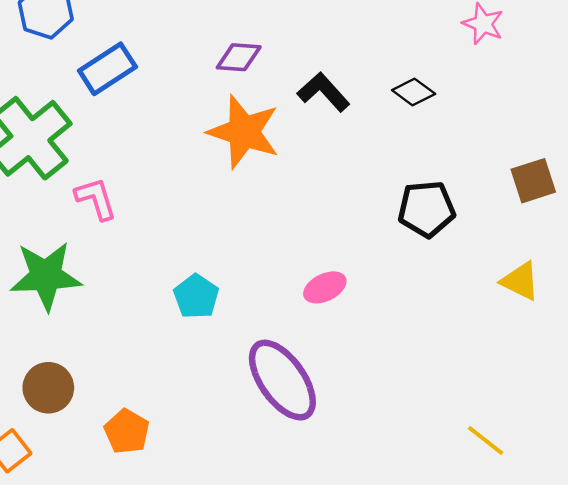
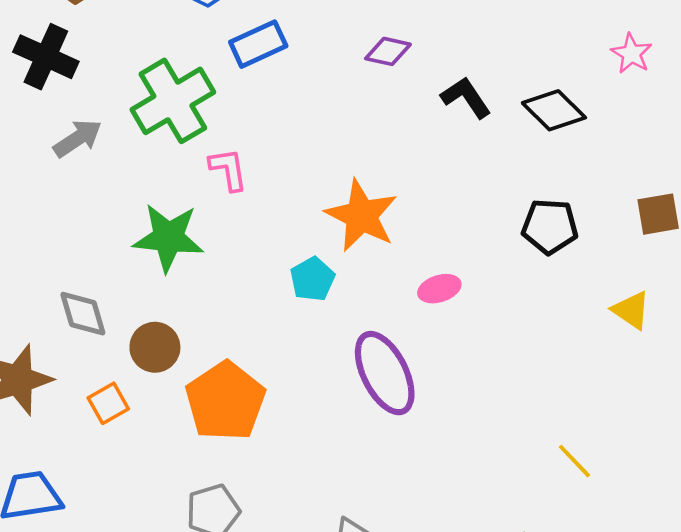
black diamond: (414, 92) -> (554, 110), size x1.5
orange star: (244, 132) -> (361, 216), moved
orange pentagon: (127, 431) -> (225, 401), size x1.8

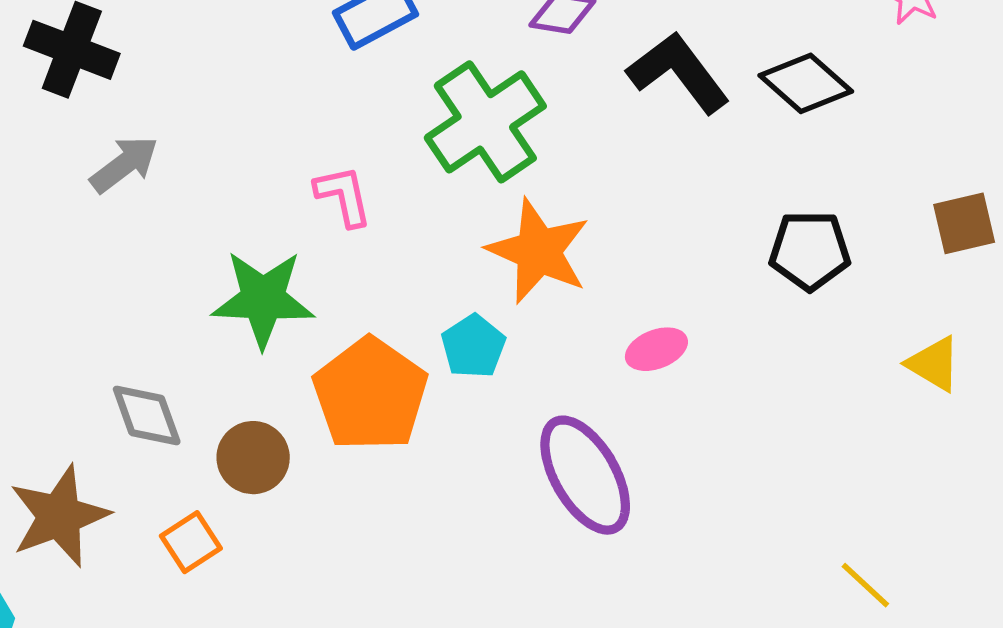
black L-shape: (466, 97) -> (678, 72), size x1.4
green cross: (173, 101) -> (485, 122), moved
orange pentagon: (225, 401) -> (370, 394), moved

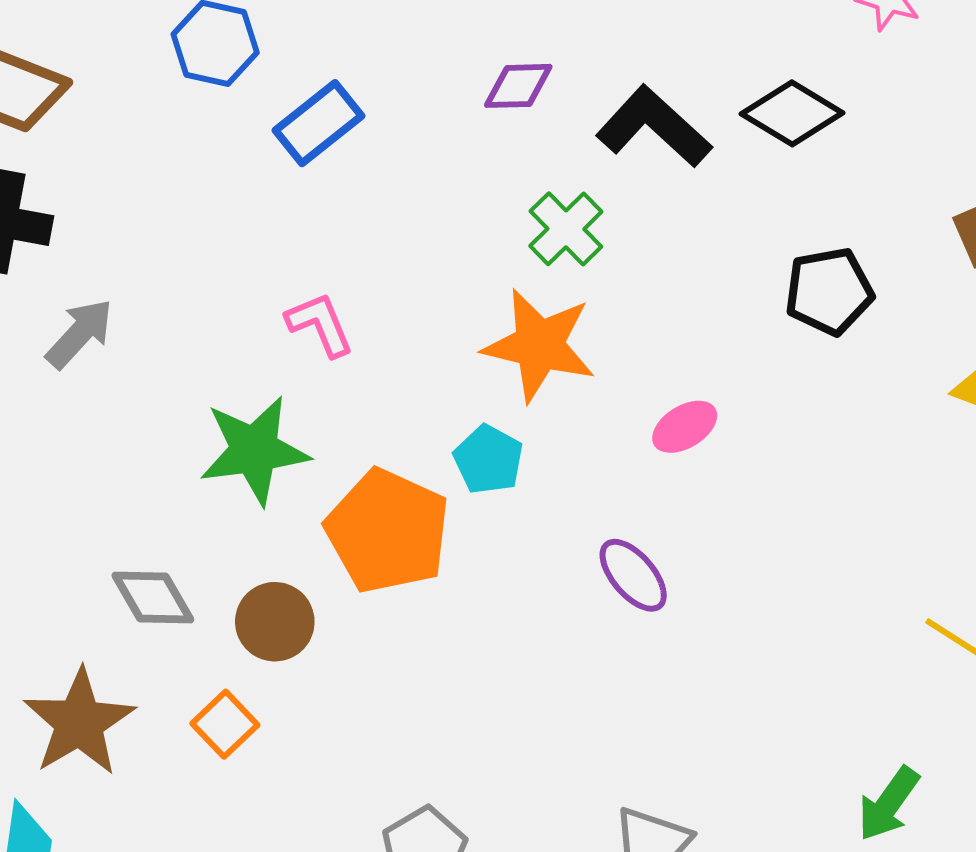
green cross: (485, 122) -> (566, 229), moved, size x0.6
purple ellipse: (585, 475) -> (633, 575), size x0.6

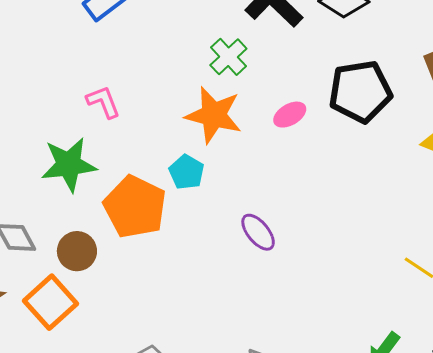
black pentagon: (829, 291) -> (360, 91), size x1.4
pink ellipse: (685, 427) -> (290, 115), moved
orange square: (225, 724) -> (51, 302), size x1.6

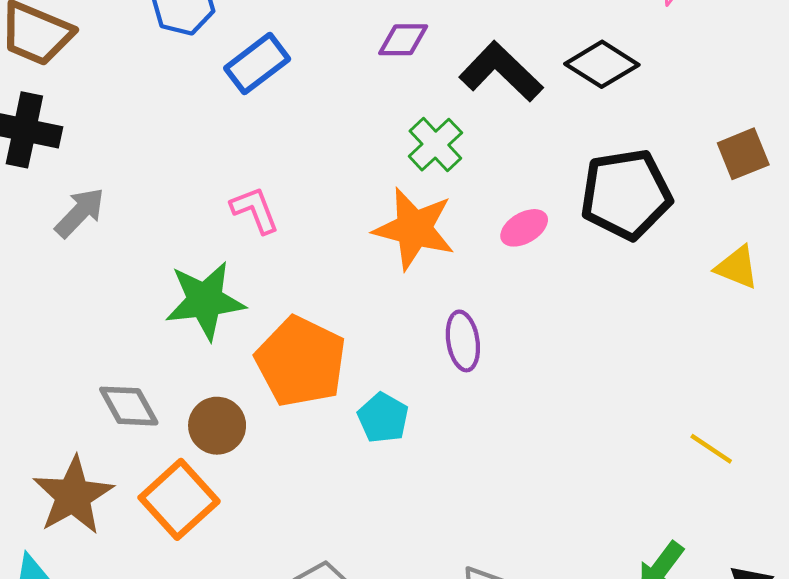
cyan pentagon: (187, 172) -> (383, 418), moved
purple ellipse: (258, 232) -> (463, 341), moved, turned 30

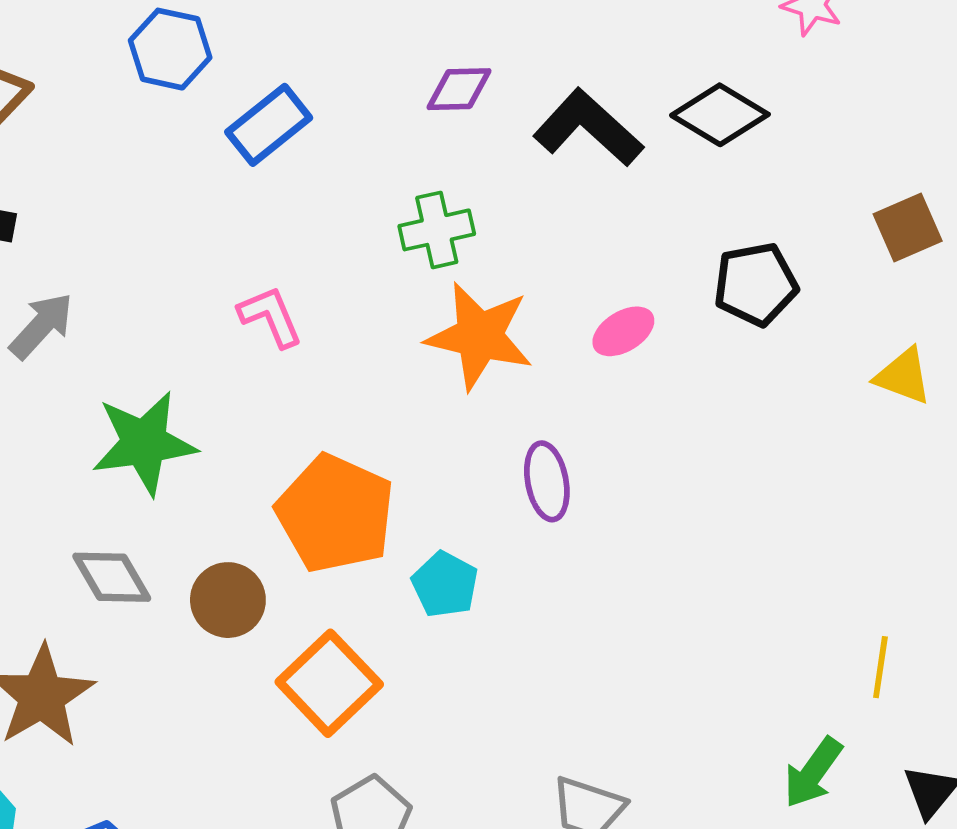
green cross: (435, 145) -> (437, 230), moved, turned 32
black pentagon: (626, 194) -> (756, 284), size x0.7
green star: (205, 301) -> (144, 443), moved
yellow line: (711, 449) -> (880, 667), moved, turned 66
orange square: (179, 499) -> (329, 683), moved

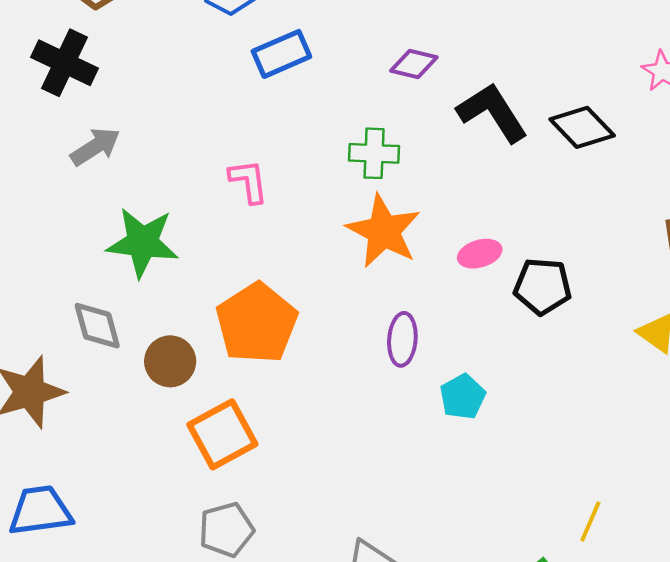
black pentagon: (756, 284) -> (543, 286), moved
cyan pentagon: (445, 584) -> (463, 397), moved

